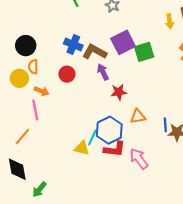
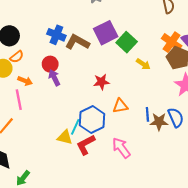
yellow arrow: (170, 21) -> (143, 64), moved, turned -48
green square: (144, 52) -> (127, 42), turned -30
orange semicircle: (33, 67) -> (17, 57), turned -128
purple arrow: (103, 72) -> (54, 78), moved
red L-shape: (115, 149) -> (86, 145), moved, turned 145

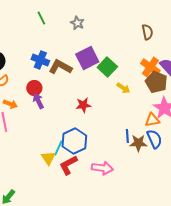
orange triangle: (120, 106) -> (152, 120), moved
yellow triangle: (65, 137) -> (48, 158), turned 42
pink arrow: (121, 148) -> (102, 168), turned 135

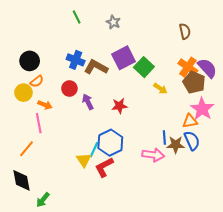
purple arrow: (38, 101) -> (88, 102), moved
pink arrow: (102, 168) -> (153, 155), moved

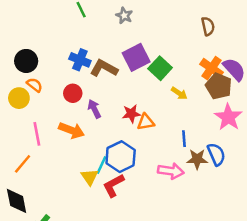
orange semicircle: (37, 81) -> (34, 85), turned -104
orange arrow: (45, 105) -> (72, 130), moved, size x1.5
orange triangle: (190, 121) -> (146, 122), moved
blue line: (164, 138) -> (184, 139), moved

